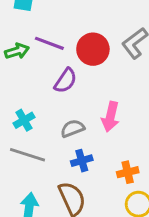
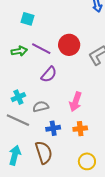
red circle: (93, 49) -> (69, 45), moved
gray semicircle: (72, 128) -> (41, 107), moved
orange cross: (128, 172) -> (80, 129), moved

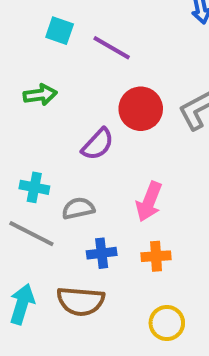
red circle: (69, 45) -> (141, 109), moved
purple line: (41, 49) -> (112, 48), moved
cyan cross: (18, 97) -> (34, 187), turned 32
brown semicircle: (44, 152) -> (81, 301), turned 110

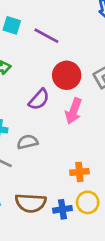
pink arrow: (149, 202) -> (74, 111), moved
blue cross: (102, 253) -> (62, 209), moved
yellow circle: (167, 323) -> (88, 202), moved

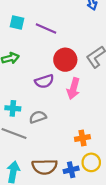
purple semicircle: (39, 99) -> (44, 81), turned 36

